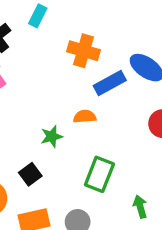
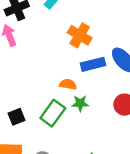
green star: (52, 136) -> (80, 103), moved
green rectangle: (99, 174) -> (53, 113), moved

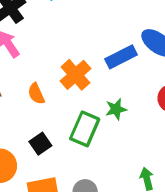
orange cross: (80, 35) -> (75, 75), moved, turned 30
orange semicircle: (68, 84) -> (36, 94), moved, turned -112

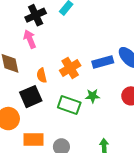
green rectangle: (85, 129) -> (69, 105), turned 75
black square: (40, 144) -> (31, 97), moved, size x1.5

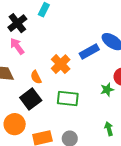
green star: (93, 96) -> (107, 90), moved

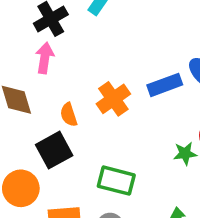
pink arrow: (17, 46) -> (45, 58), turned 36
green rectangle: (68, 98) -> (116, 181), moved

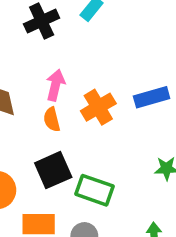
pink arrow: (45, 58) -> (55, 85), moved
black square: (54, 150) -> (53, 170), moved

